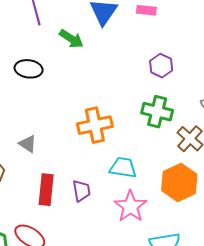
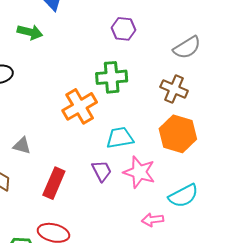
green cross: (157, 112) -> (112, 77), moved
red rectangle: (46, 190) -> (54, 183), turned 36
purple trapezoid: (81, 191) -> (102, 171), moved

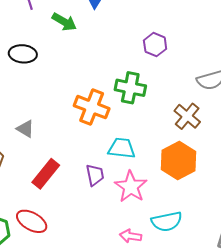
orange cross: (80, 106) -> (92, 107), turned 36

